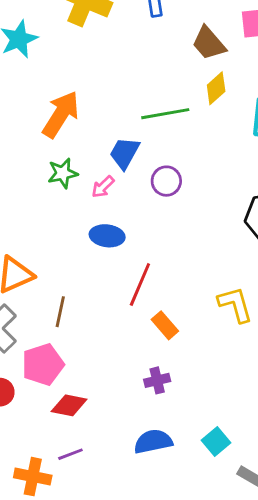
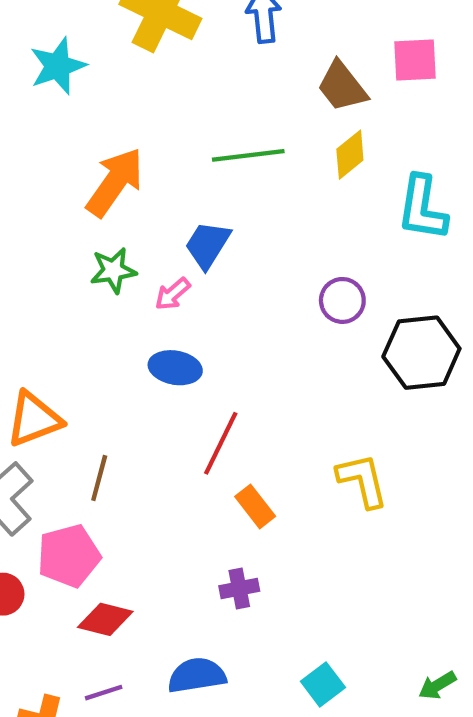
green line: (165, 114) -> (248, 155), moved
purple circle: (166, 181) -> (342, 300), moved
blue semicircle: (153, 442) -> (197, 675), moved

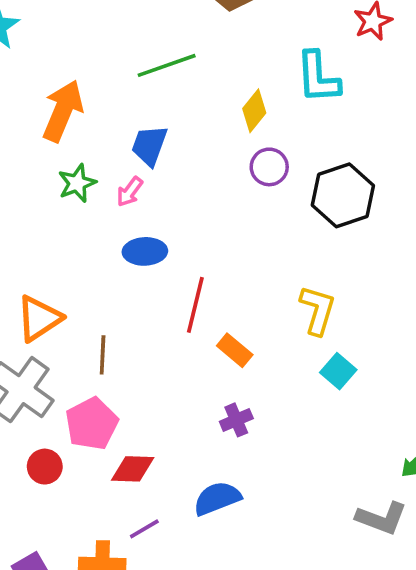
yellow diamond: (350, 155) -> (254, 111), moved
yellow L-shape: (362, 480) -> (318, 310), turned 42
cyan square: (323, 684) -> (338, 371), moved

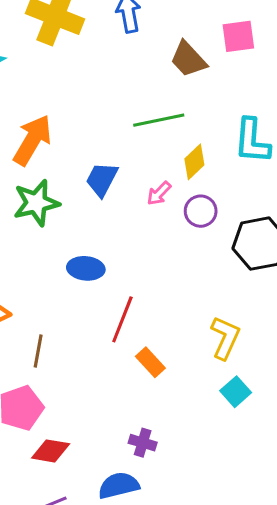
green line: (167, 65) -> (159, 120), moved
green star: (77, 183) -> (36, 203), size x1.4
pink arrow: (130, 192) -> (159, 193), moved
purple cross: (236, 420) -> (143, 443), moved, turned 32

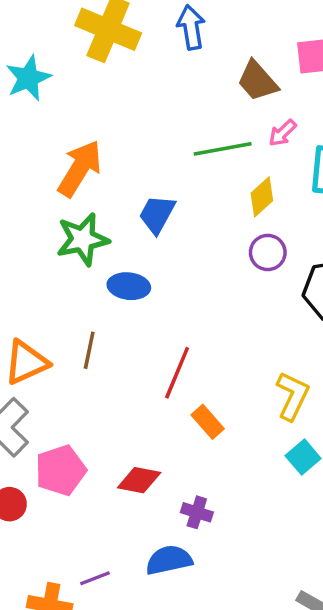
pink arrow: (159, 193) -> (283, 133), moved
blue ellipse: (86, 268) -> (129, 286), moved
brown line: (38, 351) -> (89, 350), moved
red diamond: (51, 451) -> (139, 480), moved

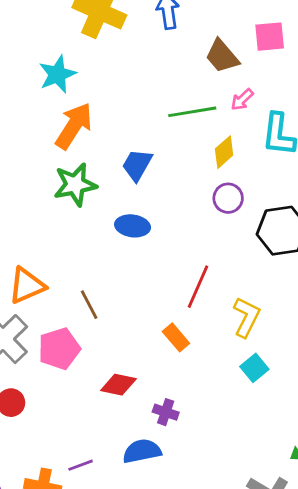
cyan star: (28, 78) -> (57, 74), moved
blue ellipse: (129, 286) -> (133, 226), moved
brown line: (89, 350) -> (89, 305), moved, turned -40
red line: (177, 373) -> (198, 287), moved
pink pentagon: (61, 470) -> (59, 349), moved

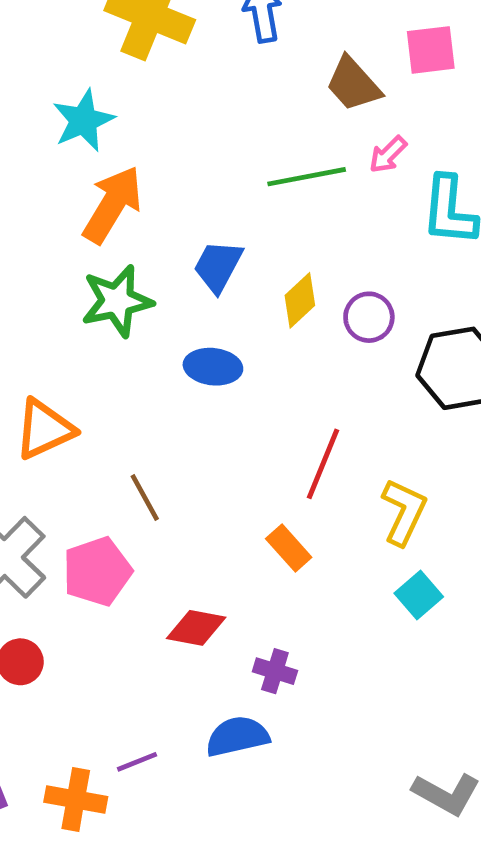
yellow diamond: (224, 152) -> (300, 300), moved
orange triangle: (27, 286) -> (44, 429), moved

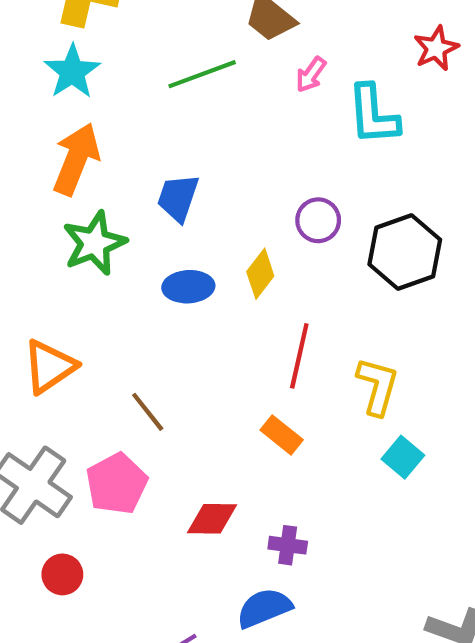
cyan star: (83, 120) -> (72, 72), moved
green line: (307, 177) -> (202, 74), moved
yellow diamond: (300, 300) -> (260, 274), moved

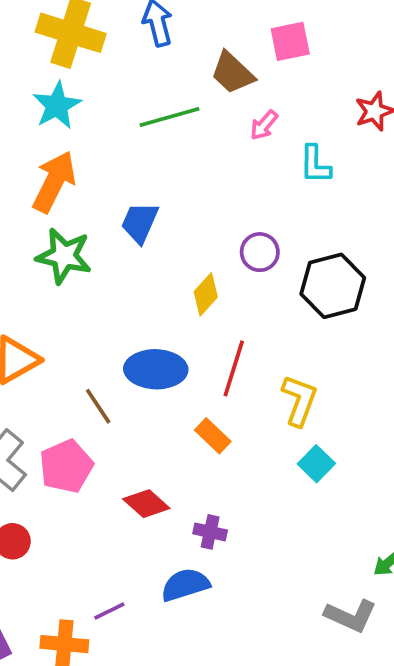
cyan L-shape: (373, 115) -> (315, 164), size x0.7
green star: (94, 243) -> (64, 256), turned 30
blue ellipse: (188, 287) -> (156, 369), moved, size x1.4
red diamond: (212, 519) -> (146, 504), turned 36

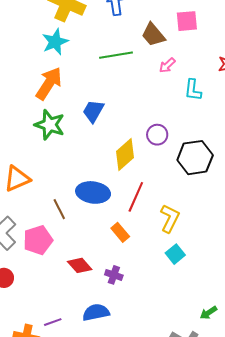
yellow diamond: (206, 294) -> (125, 154), size x1.4
purple cross: (210, 532) -> (114, 275), moved

